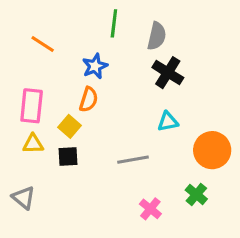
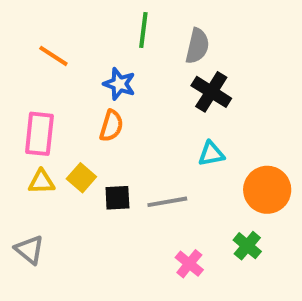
blue star: (95, 66) -> (119, 84), turned -30
yellow square: (70, 126) -> (81, 178), moved
black square: (68, 156) -> (117, 198), moved

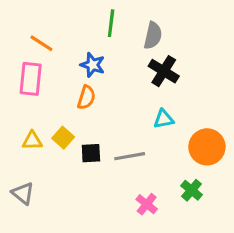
pink rectangle: (39, 134) -> (31, 79), moved

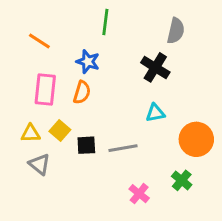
gray semicircle: (153, 36) -> (176, 31), moved
pink rectangle: (31, 79) -> (45, 89), moved
gray triangle: (23, 193) -> (39, 164), moved

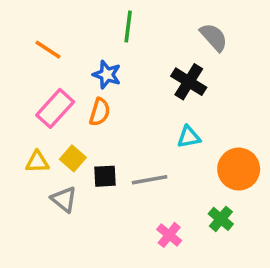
gray semicircle: (176, 31) -> (214, 37), turned -55
pink rectangle: (45, 89) -> (55, 108), turned 36
gray triangle: (39, 164) -> (64, 199), moved

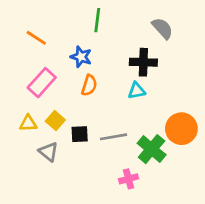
black cross: (189, 82) -> (143, 62), turned -30
orange semicircle: (100, 112) -> (89, 85), moved
cyan triangle: (189, 137) -> (137, 91), moved
green cross: (221, 219) -> (152, 149), moved, size x1.5
pink cross: (169, 235) -> (129, 179), turned 36

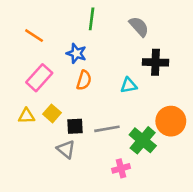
gray semicircle: (162, 28) -> (139, 27), moved
black cross: (143, 62) -> (155, 62), moved
gray triangle: (48, 152) -> (66, 149), moved

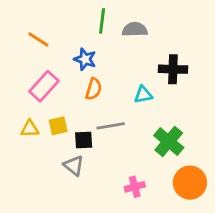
gray semicircle: (139, 27) -> (135, 29), moved, turned -50
yellow square: (52, 113) -> (58, 126), turned 36
orange circle: (171, 121) -> (190, 183), moved
gray line: (107, 129) -> (111, 126), moved
green cross: (143, 140) -> (169, 141), moved

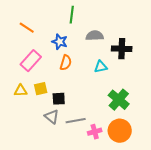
gray semicircle: (135, 29) -> (95, 36), moved
gray line: (111, 126) -> (76, 121), moved
orange circle: (190, 183) -> (120, 131), moved

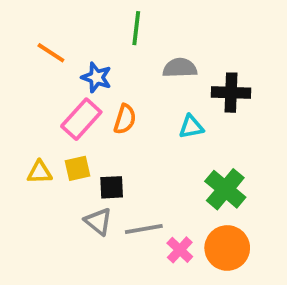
blue star: (60, 42) -> (96, 77), moved
pink rectangle: (31, 61) -> (81, 119), moved
pink cross: (95, 132) -> (180, 250), turned -32

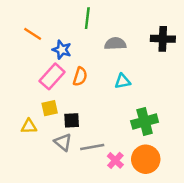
black cross: (231, 93) -> (163, 39), moved
yellow triangle: (40, 172) -> (29, 126), moved
green cross: (225, 189) -> (145, 122), turned 35

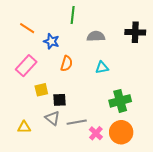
pink rectangle: (52, 76) -> (26, 66), moved
yellow triangle: (29, 126) -> (24, 127), moved

